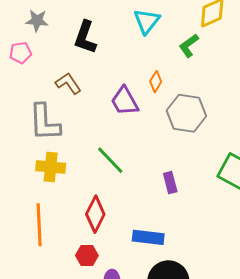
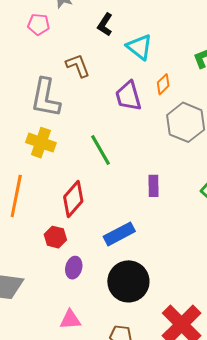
cyan triangle: (147, 21) -> (140, 47), moved, turned -44
black L-shape: (85, 37) -> (105, 25), size x0.7
blue rectangle: (148, 237) -> (119, 234), turned -48

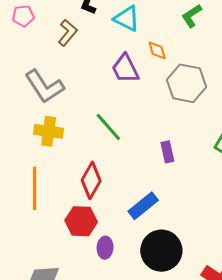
brown L-shape: (78, 66) -> (68, 33), moved, turned 72
orange diamond: (163, 84) -> (157, 50), turned -50
gray L-shape: (46, 98) -> (44, 87), turned -33
red hexagon: (55, 237) -> (81, 221), size x1.4

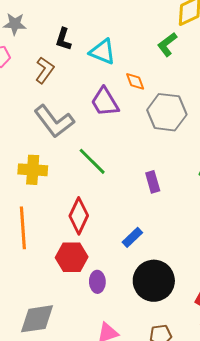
gray L-shape: (44, 87) -> (54, 121), moved
blue rectangle: (143, 206) -> (132, 237), size x0.7

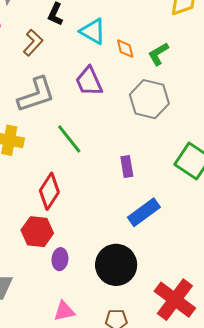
green L-shape: (167, 44) -> (158, 54), moved
orange diamond: (135, 81) -> (125, 49), moved
gray L-shape: (54, 121) -> (36, 95), turned -78
blue rectangle: (132, 237) -> (144, 212), moved, size x1.5

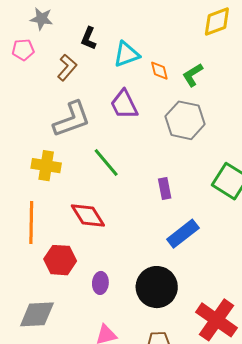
cyan triangle: (93, 31) -> (126, 54), turned -48
red diamond: (49, 191) -> (88, 216), turned -63
red hexagon: (37, 232) -> (60, 260), moved

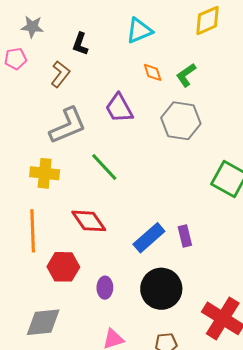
cyan triangle: (126, 54) -> (139, 31), moved
purple rectangle: (165, 188) -> (185, 236), moved
blue rectangle: (183, 234) -> (149, 238), moved

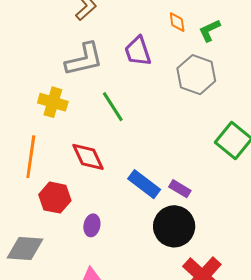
purple rectangle: (185, 236) -> (180, 189), turned -55
blue rectangle: (149, 238) -> (144, 184), turned 68
black circle: (161, 289) -> (174, 226), moved

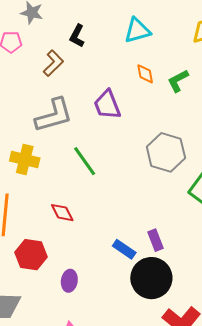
gray hexagon: (196, 75) -> (166, 152), moved
red diamond: (88, 157) -> (62, 213), size x0.7
blue rectangle: (144, 184) -> (124, 249), moved, size x0.7
purple rectangle: (180, 189) -> (155, 240), turned 40

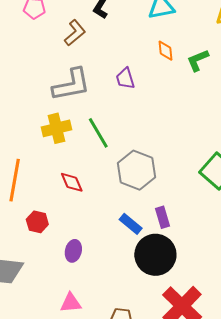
purple trapezoid: (107, 105) -> (125, 78), size x0.7
gray hexagon: (166, 152) -> (136, 170), moved
yellow cross: (25, 159) -> (56, 128), moved, turned -32
red hexagon: (31, 255) -> (37, 222), size x0.7

